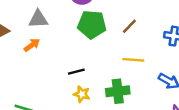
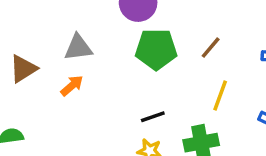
yellow line: (133, 60) -> (220, 95), turned -70
black line: (76, 72) -> (153, 117), moved

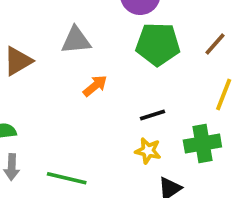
orange arrow: (72, 86) -> (95, 86), moved

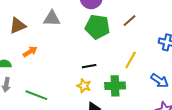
brown line: (215, 44) -> (130, 21), moved
orange arrow: (95, 86) -> (30, 52), moved

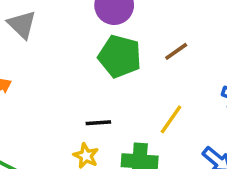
gray triangle: (52, 18) -> (22, 25), moved, turned 36

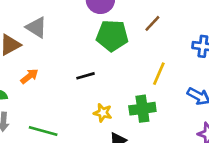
black line: (98, 123) -> (86, 76), moved

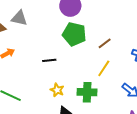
brown line: (152, 23) -> (105, 43), moved
gray triangle: (36, 27) -> (19, 18), turned -30

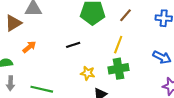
yellow line: (104, 68) -> (118, 45), moved

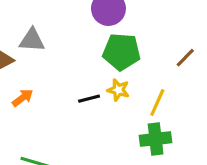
brown line: (125, 15) -> (185, 58), moved
yellow star: (88, 73) -> (118, 90), moved

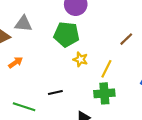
green pentagon: (122, 52) -> (66, 34), moved
black line: (89, 99) -> (55, 93), moved

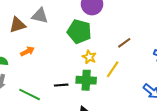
brown line: (126, 39) -> (124, 43), moved
green cross: (104, 93) -> (86, 80), moved

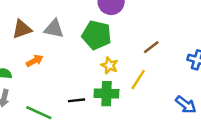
gray triangle: (40, 16) -> (54, 29), moved

